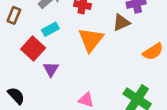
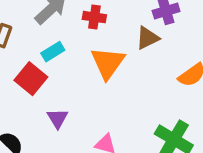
purple triangle: (51, 69) -> (57, 118), moved

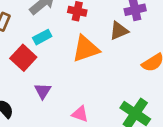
orange triangle: (108, 63) -> (86, 49), turned 32

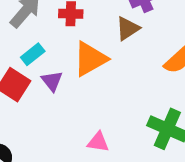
purple triangle: (43, 91) -> (52, 81), moved

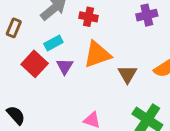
brown triangle: (128, 28) -> (127, 74), moved, turned -36

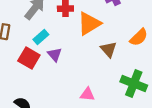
orange triangle: (97, 55) -> (89, 24), moved

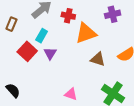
cyan rectangle: (41, 37) -> (42, 36), turned -32
brown triangle: (109, 49) -> (98, 59), turned -42

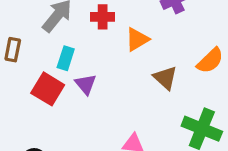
orange triangle: (86, 33) -> (137, 39), size x0.7
brown triangle: (98, 59) -> (165, 78), turned 35

